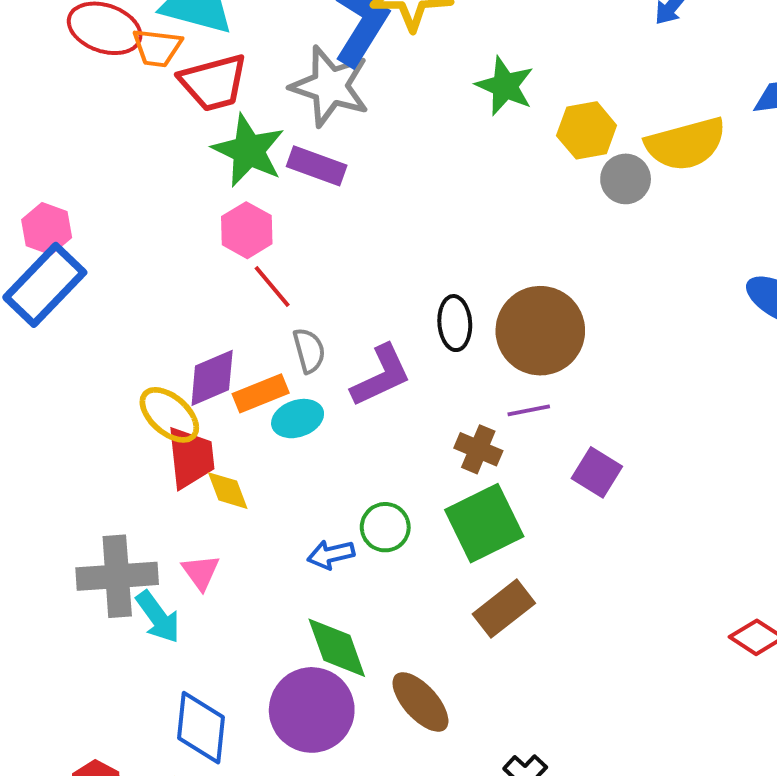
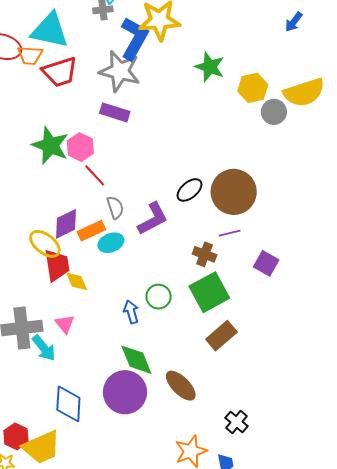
green star: (249, 150) -> (50, 145), moved
black ellipse: (455, 323) -> (190, 190), turned 56
blue arrow: (331, 554) -> (131, 312), turned 90

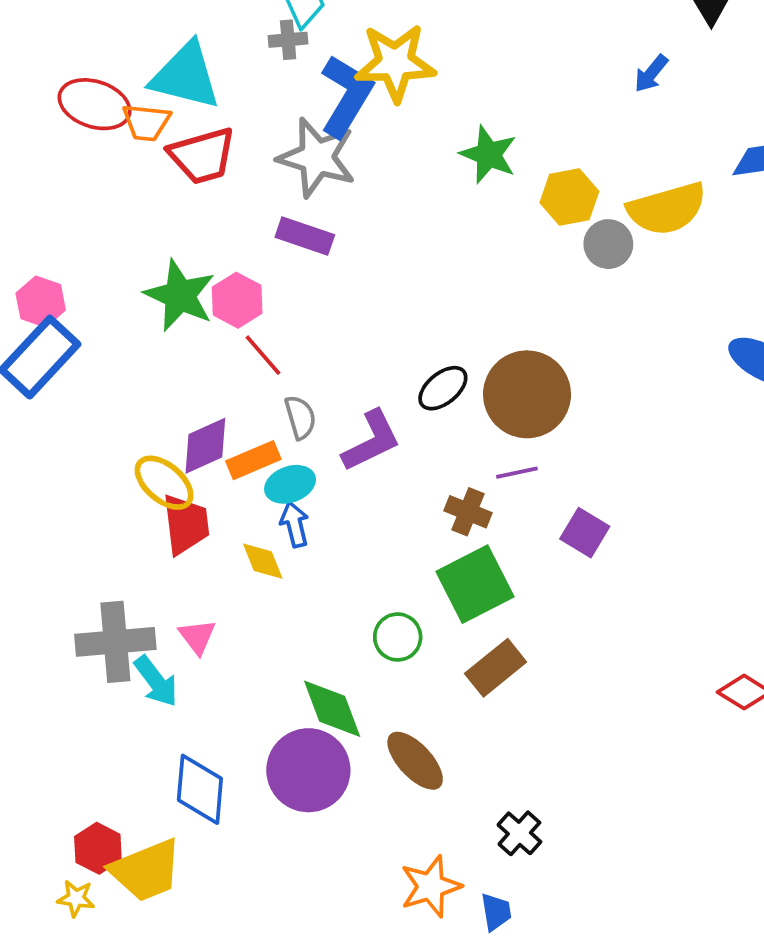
yellow diamond: (77, 281) -> (263, 561), moved
green circle: (159, 297) -> (398, 637), moved
blue arrow: (131, 312) -> (295, 524), moved

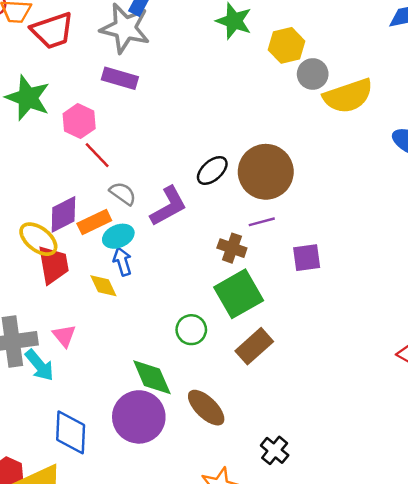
yellow semicircle: (667, 209) -> (348, 96), moved
green star: (180, 295) -> (28, 98), moved
gray semicircle: (300, 417) -> (123, 193), turned -36
purple square: (585, 533) -> (307, 258), turned -36

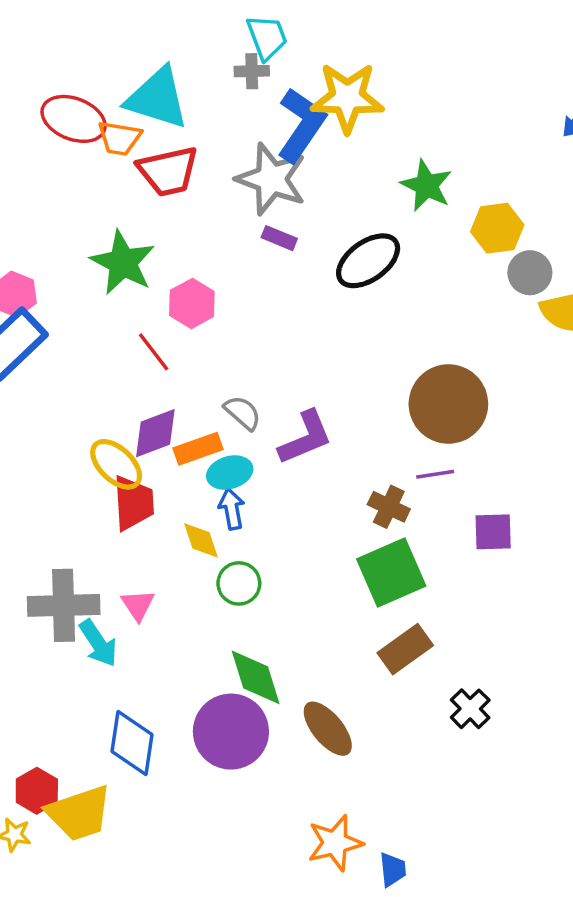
purple rectangle: (120, 78) -> (279, 238), moved, size x0.7
red line: (97, 155) -> (154, 352), moved
black ellipse: (212, 170) -> (368, 261), moved, size x1.4
green circle: (191, 330) -> (239, 583), moved
black cross: (275, 450) -> (470, 709), moved

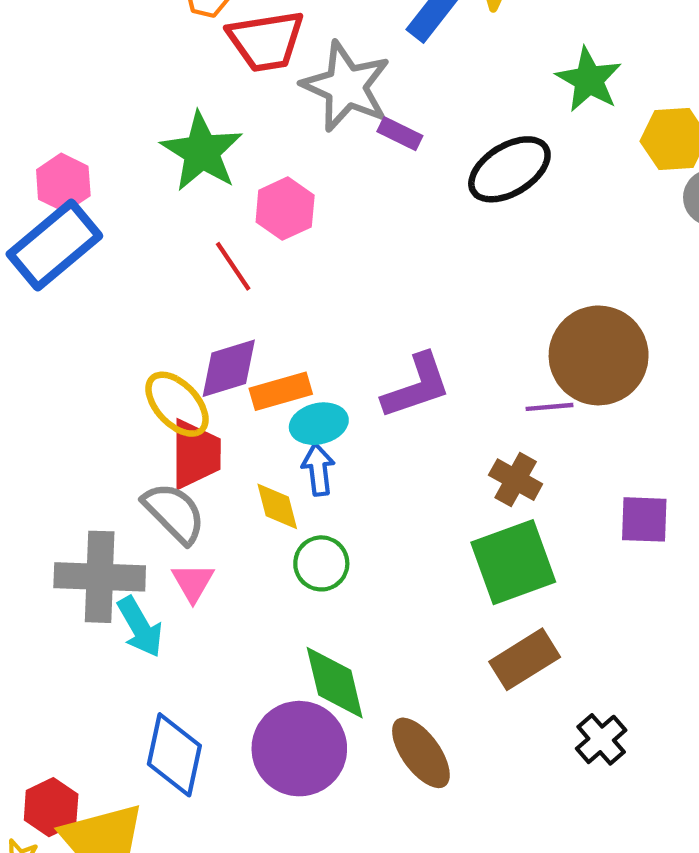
gray star: (271, 179) -> (346, 86), moved
gray semicircle: (243, 413) -> (174, 513), moved, size x1.4
purple line: (435, 474) -> (549, 407), moved

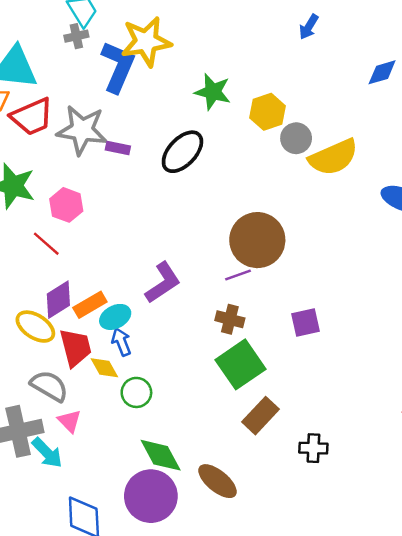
red trapezoid: (196, 454) -> (75, 348), moved
black cross: (601, 739) -> (313, 448), turned -32

